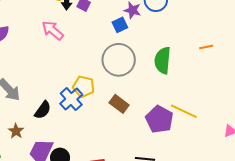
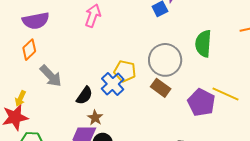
pink arrow: (53, 30) -> (93, 16), turned 70
gray circle: (119, 60) -> (165, 60), moved
brown star: (16, 131) -> (95, 118), moved

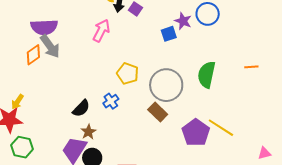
yellow pentagon: (125, 71) -> (128, 74), moved
gray arrow: (51, 76) -> (50, 46), moved
blue cross: (113, 84) -> (111, 101), size x0.7

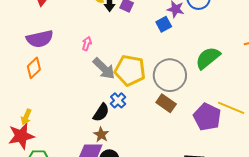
pink arrow: (101, 31) -> (87, 44), moved, size x0.6
gray arrow: (50, 46) -> (104, 69), moved
yellow pentagon: (128, 74) -> (130, 70), size x1.4
green semicircle: (207, 75) -> (208, 58), turned 48
black semicircle: (81, 108) -> (101, 113), moved

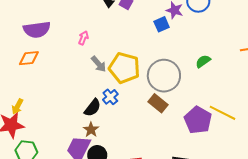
green semicircle: (208, 58) -> (203, 61), size x0.6
orange diamond: (34, 68) -> (29, 58), turned 35
gray arrow: (104, 69) -> (99, 64), size x0.7

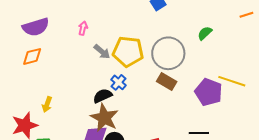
yellow arrow: (17, 106) -> (47, 104), moved
black semicircle: (93, 108) -> (103, 96), turned -144
brown star: (91, 130) -> (104, 118), size x1.8

